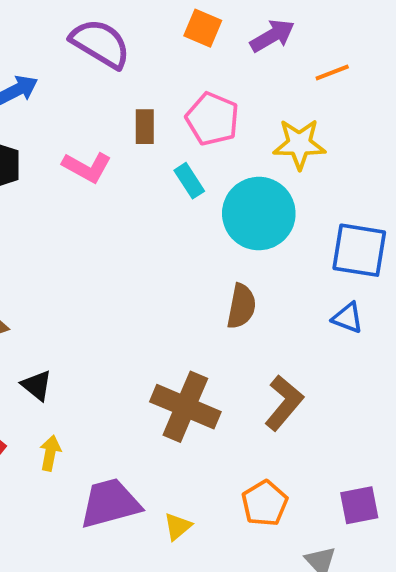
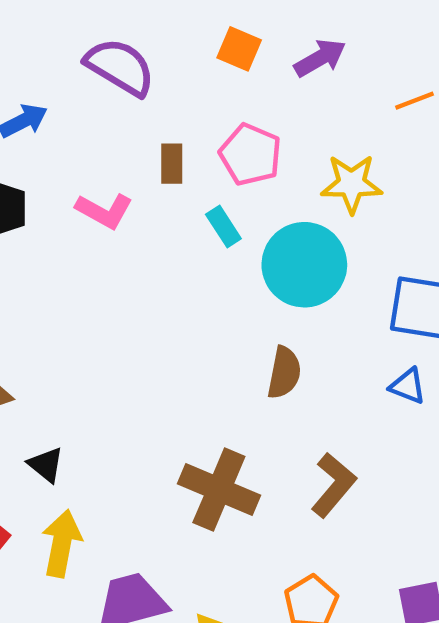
orange line: (332, 72) -> (414, 101), moved
yellow arrow: (50, 453) -> (62, 543), size x1.6

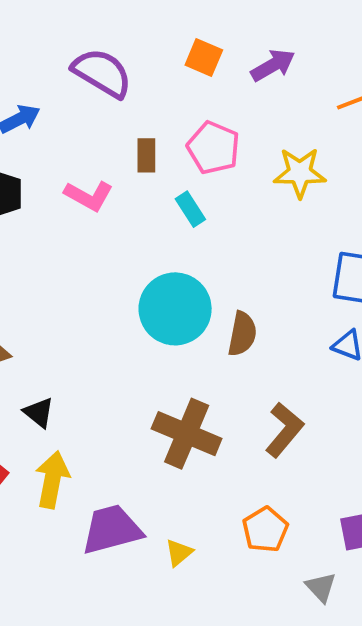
cyan circle: (304, 265) -> (175, 309), moved

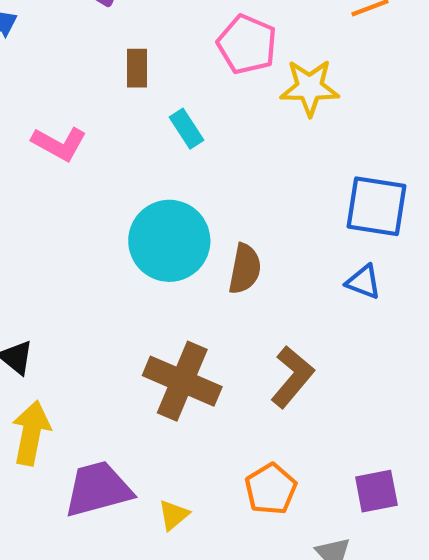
pink pentagon: (213, 148) -> (247, 44), moved
pink L-shape: (89, 196) -> (59, 144), moved

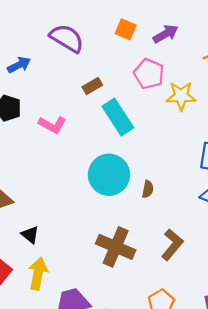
brown rectangle: (137, 68) -> (92, 86), turned 60
cyan rectangle: (187, 129) -> (118, 117), size x1.8
brown semicircle: (245, 269) -> (148, 189), size x0.7

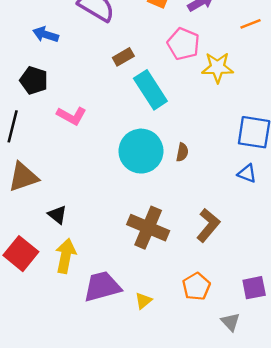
blue arrow: (19, 65) -> (46, 34), turned -135
pink L-shape: (52, 125) -> (72, 116), moved
brown semicircle: (148, 189) -> (182, 152), moved

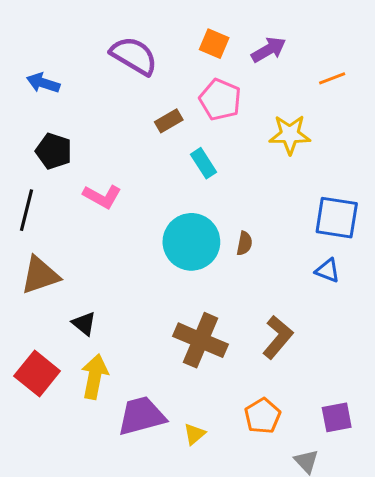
blue arrow: (46, 34) -> (43, 83), moved
pink pentagon: (183, 44) -> (220, 100), moved
cyan rectangle: (150, 90) -> (204, 163), size x0.6

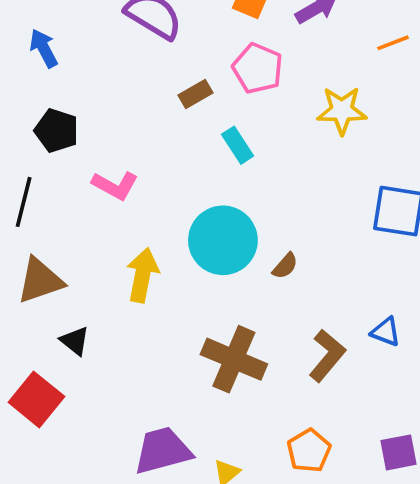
blue arrow: (43, 83) -> (44, 48), turned 44
brown semicircle: (244, 243) -> (285, 266), moved, turned 30
blue triangle: (328, 271) -> (386, 332), moved
black triangle: (84, 324) -> (75, 341), moved
yellow arrow: (95, 377) -> (142, 275), moved

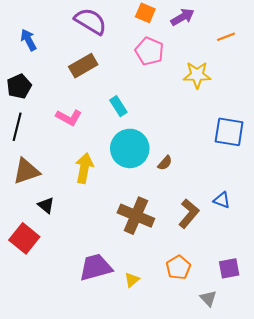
brown rectangle: (195, 94) -> (83, 66), moved, size x1.5
black pentagon: (57, 131) -> (19, 86), moved, turned 30
cyan rectangle: (238, 145) -> (118, 106), moved

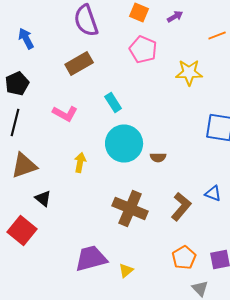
purple arrow: (183, 17) -> (175, 16), size x0.7
purple semicircle: (90, 21) -> (86, 20), turned -140
brown semicircle: (165, 163) -> (158, 158), turned 49
yellow arrow: (84, 168) -> (80, 162), size x0.7
orange pentagon: (178, 267) -> (184, 258), moved

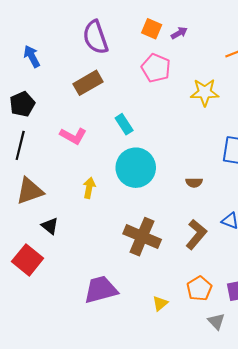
purple arrow: (175, 16) -> (179, 33), moved
brown semicircle: (158, 158) -> (194, 182), moved
yellow triangle: (126, 270) -> (160, 303), moved

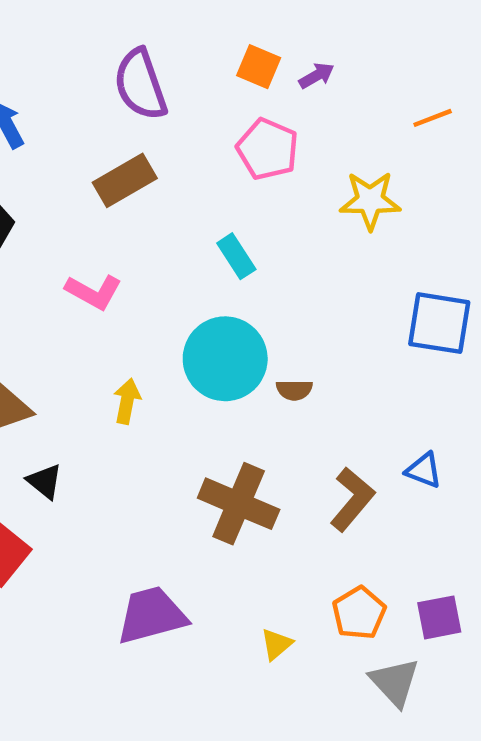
cyan rectangle: (124, 124) -> (236, 256), moved
brown semicircle: (194, 182) -> (294, 390), moved
gray triangle: (216, 321) -> (395, 682), size x1.4

